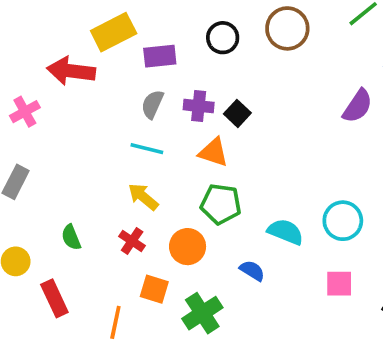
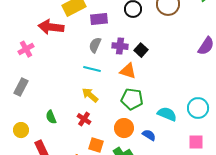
orange circle: (188, 247) -> (124, 128), moved

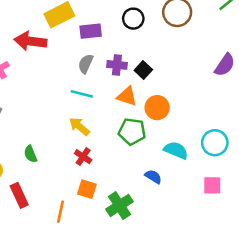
red cross: (84, 119) -> (83, 157), moved
orange circle: (124, 128) -> (157, 108), moved

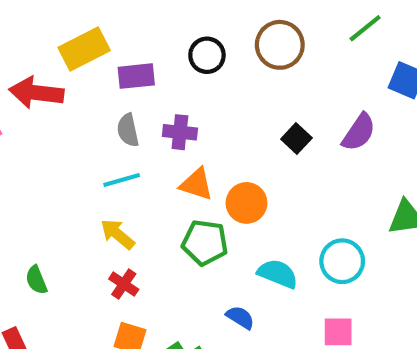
gray semicircle: (86, 64) -> (128, 130), turned -36
black square: (143, 70) -> (296, 138), moved
cyan line: (82, 94) -> (122, 180), turned -30

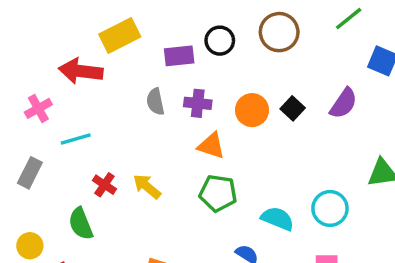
purple rectangle: (136, 76) -> (179, 56), moved
cyan line: (122, 180) -> (76, 139), moved
orange circle: (246, 203) -> (252, 110), moved
green semicircle: (36, 280) -> (81, 224), size x1.4
red cross: (124, 284) -> (104, 185), moved

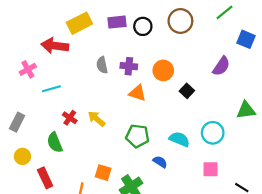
purple rectangle: (179, 56) -> (117, 22), moved
black square: (293, 108) -> (187, 91), moved
gray rectangle: (30, 173) -> (17, 122), moved
green pentagon: (218, 193) -> (137, 136), moved

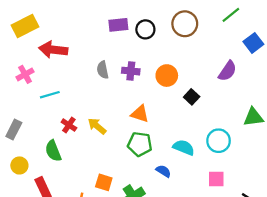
yellow rectangle: (79, 23) -> (25, 26), moved
blue square: (246, 39) -> (253, 43), turned 30
orange triangle: (137, 93) -> (140, 114), moved

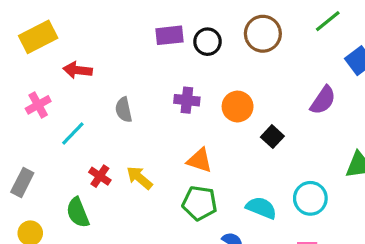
red arrow: (53, 50) -> (78, 70), size x0.7
gray semicircle: (103, 70) -> (124, 110), moved
cyan line: (50, 95) -> (73, 133), turned -30

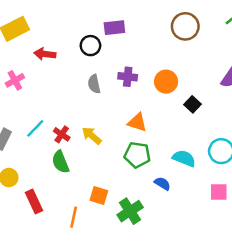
black circle: (207, 42) -> (90, 46), moved
gray semicircle: (124, 110) -> (94, 84), moved
cyan line: (73, 133) -> (35, 128), moved
green semicircle: (78, 213) -> (60, 162), moved

